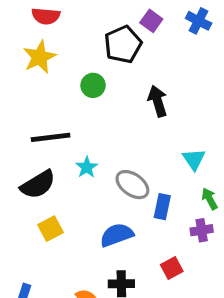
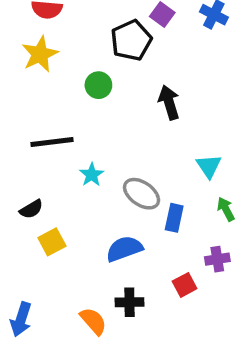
black semicircle: (38, 185) -> (31, 209), moved, size x0.6
purple cross: (202, 230) -> (217, 259), moved

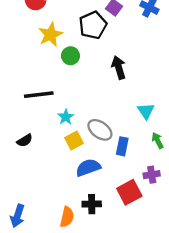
yellow star: (40, 54) -> (50, 35), moved
yellow square: (52, 242) -> (74, 140), moved
red square: (185, 285) -> (129, 192), size x1.5
orange semicircle: (93, 321) -> (67, 217), turned 54

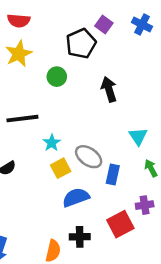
yellow star: (50, 35) -> (19, 54), moved

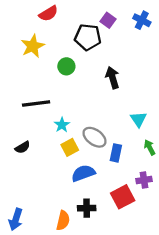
red semicircle: (19, 21) -> (48, 13), moved, turned -36
black pentagon: (81, 44) -> (88, 37), turned 30

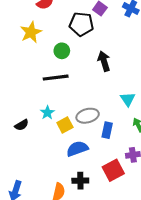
black line: (36, 103) -> (56, 78), moved
cyan star: (62, 125) -> (47, 113), moved
gray ellipse: (95, 137) -> (88, 116), turned -50

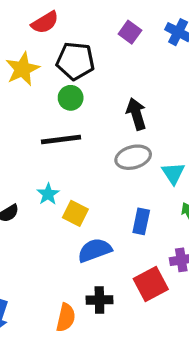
black pentagon: (81, 24) -> (75, 61), moved
gray ellipse: (88, 116) -> (133, 157), moved
yellow square: (65, 125) -> (75, 213), turned -35

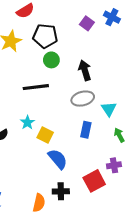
purple square: (130, 32) -> (87, 23), moved
green circle: (71, 98) -> (51, 60), moved
blue rectangle: (141, 221) -> (86, 130), moved
blue semicircle: (95, 250) -> (58, 159), turned 70

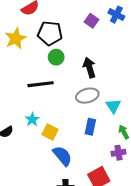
purple cross: (114, 165) -> (118, 153), moved

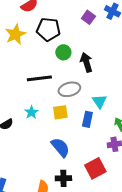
green circle: (56, 57) -> (63, 52), moved
gray ellipse: (87, 96) -> (69, 89), moved
cyan triangle: (113, 106) -> (99, 101), moved
yellow square: (50, 132) -> (60, 112), moved, turned -35

